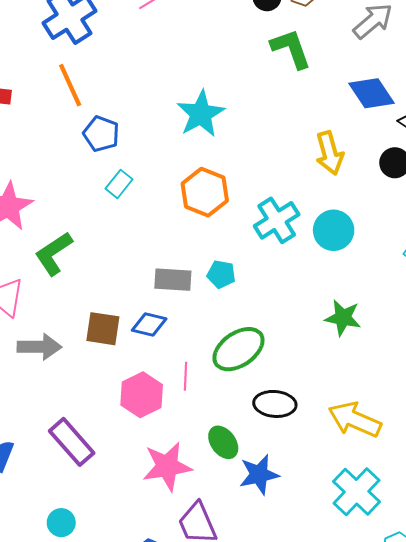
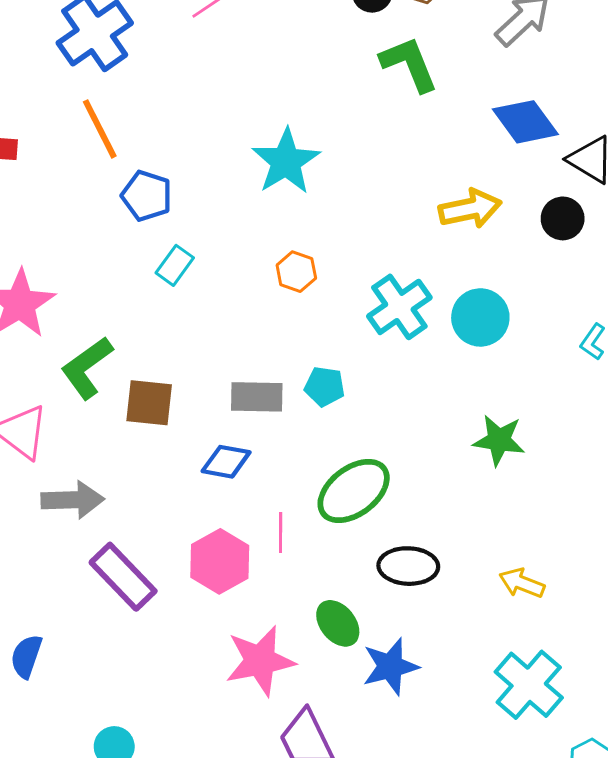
yellow arrow: (330, 153) -> (470, 209), turned -84
orange hexagon: (205, 192) -> (296, 272), size x0.6
brown square: (103, 329) -> (149, 403), moved
yellow arrow: (355, 420) -> (522, 583), size x0.6
purple rectangle: (72, 442) -> (123, 577), moved

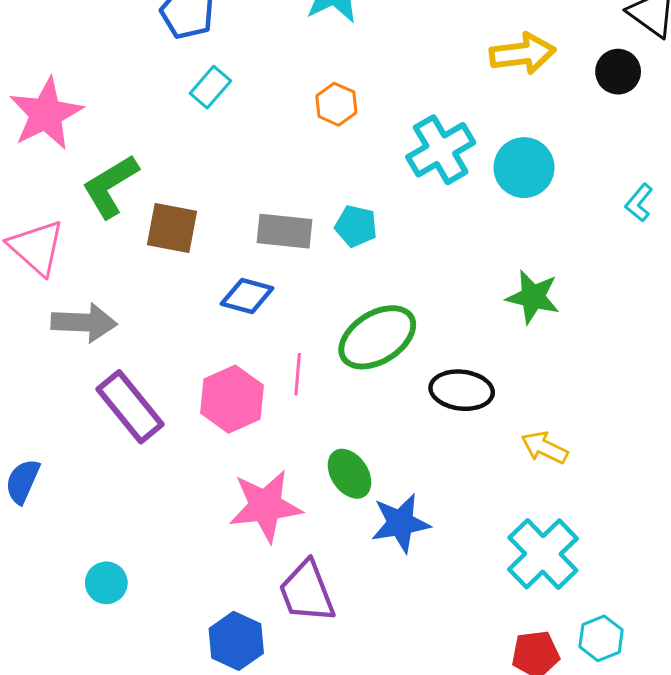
black ellipse: (408, 566) -> (462, 390), moved

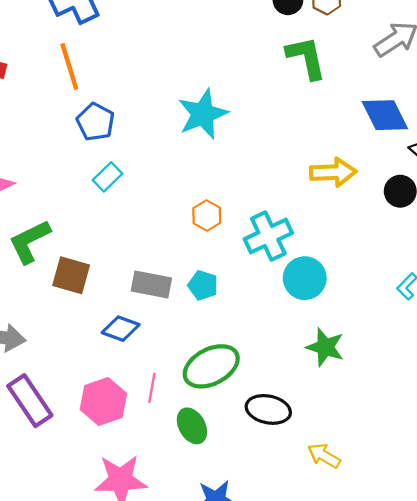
orange hexagon: (336, 104) -> (207, 215), moved
cyan circle: (524, 168) -> (305, 278), moved
green ellipse: (349, 474) -> (192, 426), moved

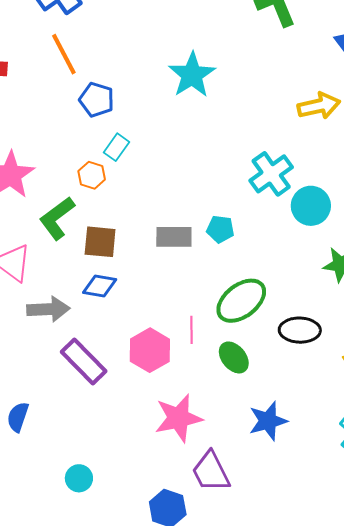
orange hexagon: (207, 215) -> (92, 175), moved
blue diamond: (121, 329) -> (100, 286), moved

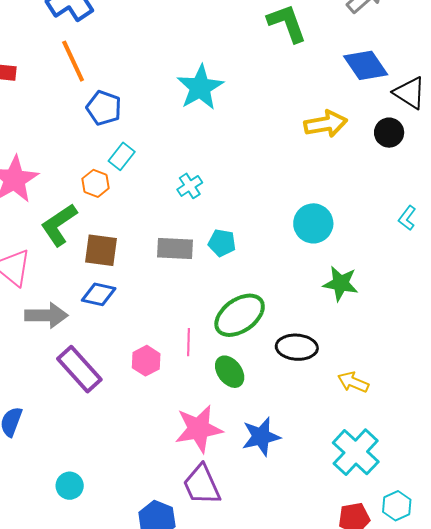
cyan cross: (271, 174) -> (190, 186), moved, size x0.6
pink hexagon: (150, 350) -> (146, 361), size x0.7
pink star: (178, 418) -> (199, 429), moved

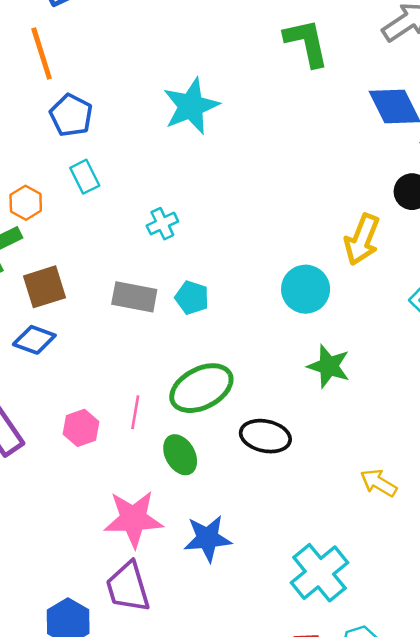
yellow arrow: (326, 124) -> (362, 239), moved, turned 114
cyan rectangle: (122, 156) -> (85, 177), turned -72
orange hexagon: (96, 183) -> (26, 203), moved
brown square: (101, 250) -> (44, 287), turned -33
yellow arrow: (353, 382) -> (379, 483), moved

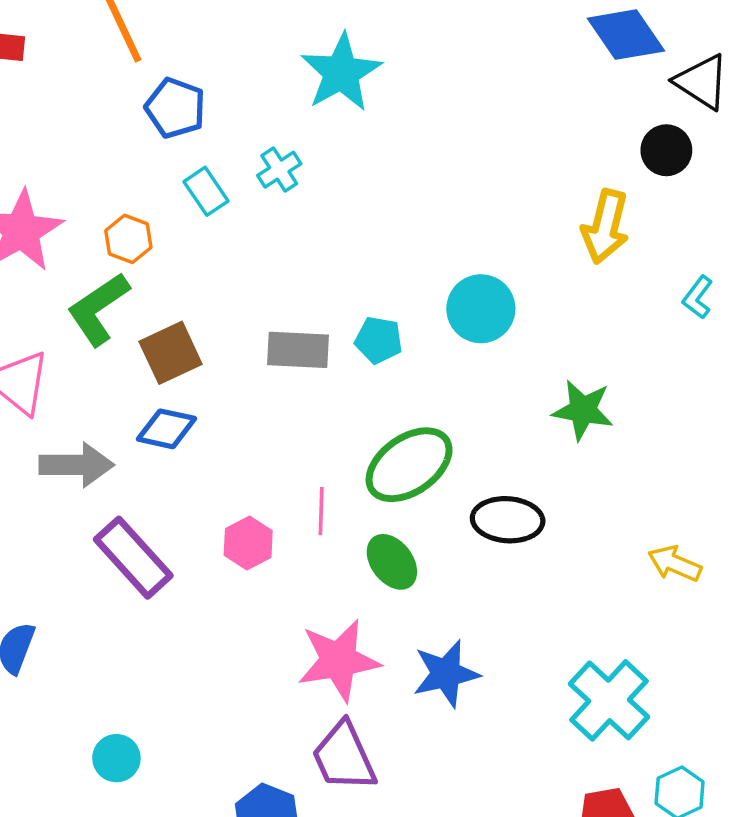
cyan cross: (162, 224) -> (279, 170), moved
cyan circle: (306, 289) -> (481, 309), moved

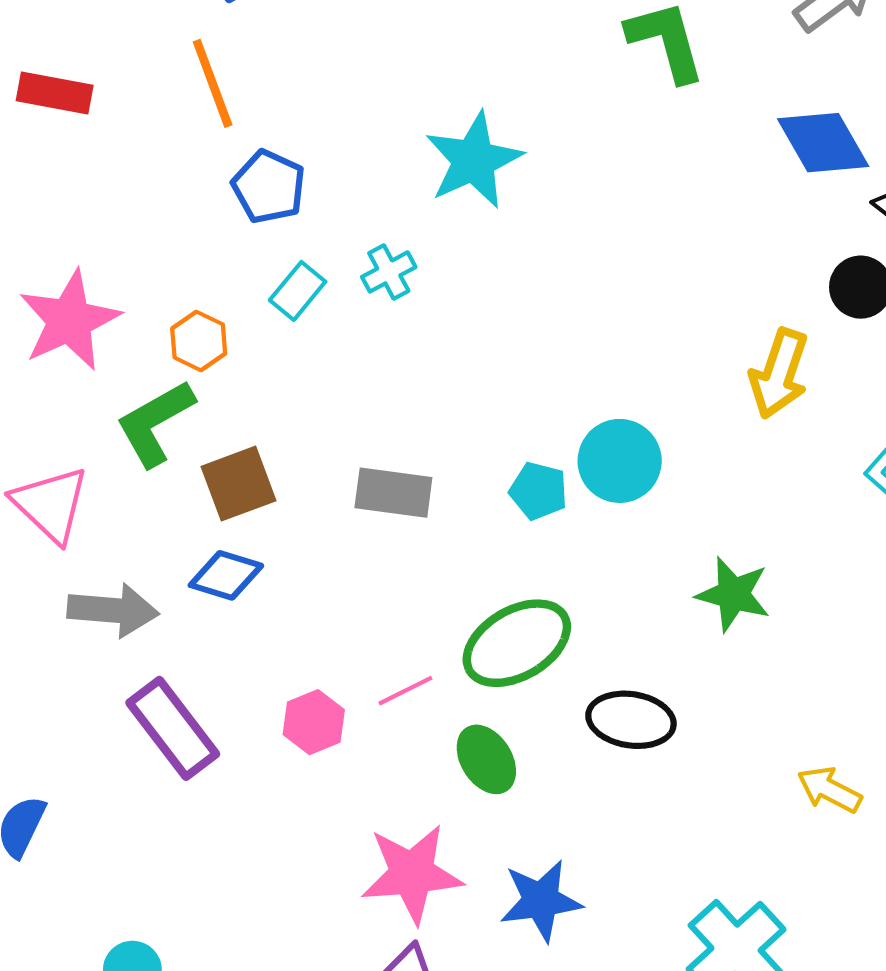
cyan rectangle: (206, 191) -> (298, 291), turned 69
cyan pentagon: (379, 340) -> (538, 491), moved
pink line: (321, 511) -> (405, 691), turned 57

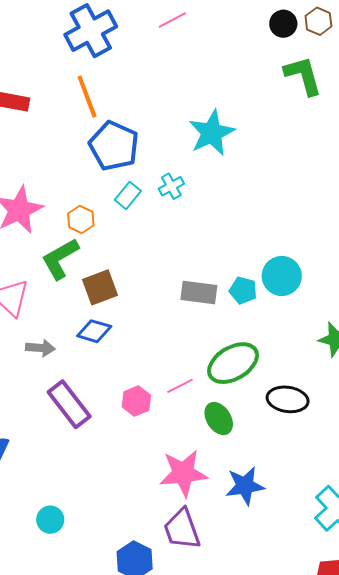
blue pentagon: (269, 187) -> (114, 146), size x1.4
gray rectangle: (393, 493) -> (199, 293), moved
gray arrow: (113, 610) -> (40, 348), size x0.7

